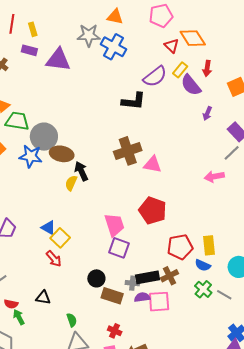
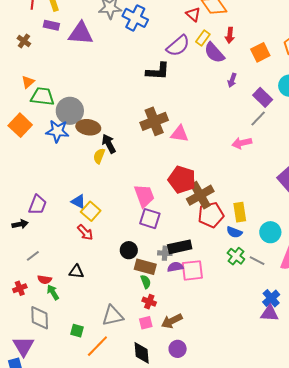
brown cross: (170, 276) -> (200, 195), moved, size x1.5
green semicircle: (72, 320) -> (146, 282), moved

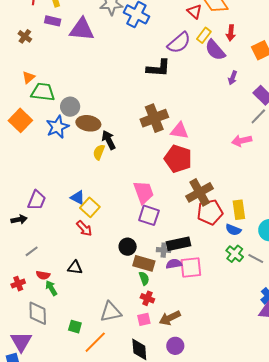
gray circle: (70, 111) -> (70, 107), size x0.7
blue star: (57, 131) -> (57, 127), turned -30
red pentagon: (182, 180) -> (178, 159), moved

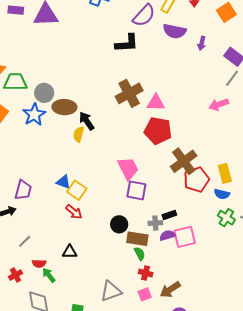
purple semicircle: (215, 50) -> (175, 31), moved, turned -30
black rectangle: (178, 244) -> (169, 215), size x0.6

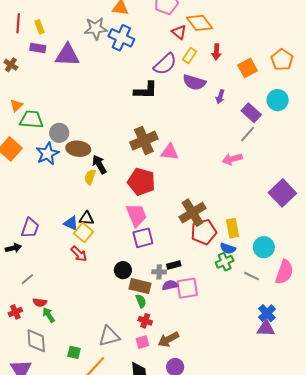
red pentagon: (158, 131) -> (141, 182), moved
purple square: (136, 190) -> (143, 238), turned -30
green cross: (226, 218) -> (225, 262), moved, turned 30
black triangle: (70, 252) -> (87, 218), moved

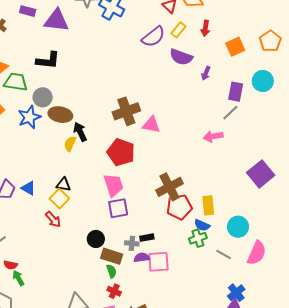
black L-shape: (146, 90) -> (48, 60), moved
purple rectangle: (251, 113) -> (236, 92), turned 54
blue triangle: (71, 223) -> (28, 188), moved

